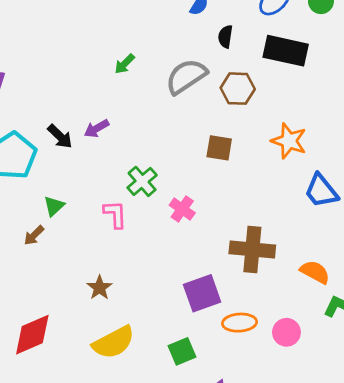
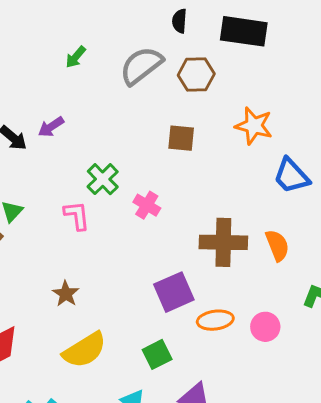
orange semicircle: (315, 272) -> (277, 245), moved, turned 44

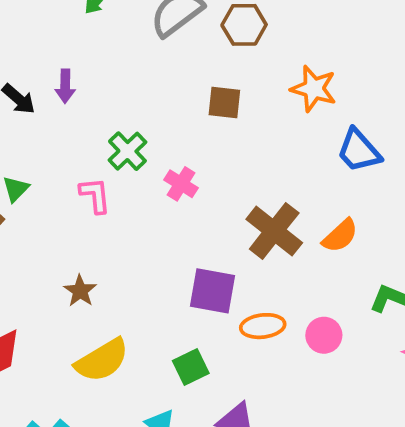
purple arrow: (51, 127) -> (65, 86), turned -56
brown cross: (223, 242) -> (274, 231), turned 36
orange semicircle: (277, 245) -> (340, 236), turned 68
purple square: (174, 292) -> (213, 291), turned 33

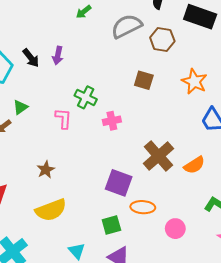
green cross: (127, 151) -> (86, 97), turned -30
pink cross: (181, 184) -> (112, 121), turned 36
pink circle: (324, 335) -> (175, 229), moved
green square: (191, 367) -> (111, 225), moved

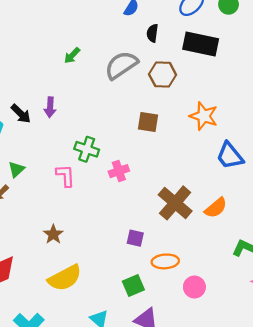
purple square: (119, 183) -> (135, 238), size x0.6
pink circle: (175, 229) -> (194, 287), moved

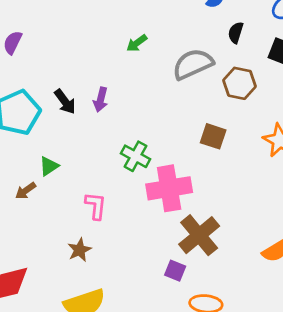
pink cross: (119, 171) -> (169, 188), size x1.8
pink L-shape: (65, 176) -> (96, 206), moved
brown cross: (175, 203) -> (199, 235), moved

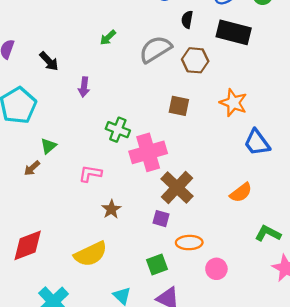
black arrow: (65, 102) -> (49, 61), moved
pink L-shape: (96, 206) -> (90, 174), turned -80
brown star: (79, 250) -> (111, 209), moved

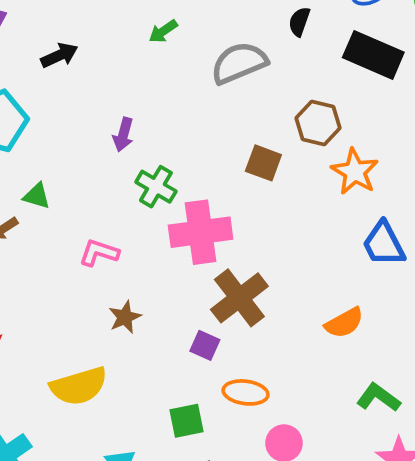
brown hexagon: (195, 60) -> (318, 123), moved
black arrow: (49, 61) -> (59, 55), turned -80
purple arrow: (84, 87) -> (123, 135), moved
green triangle: (48, 146) -> (37, 196), turned 48

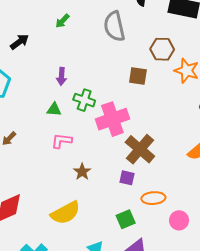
green arrow: (163, 31) -> (62, 21), moved
gray semicircle: (239, 63) -> (114, 26), turned -68
green triangle: (37, 196) -> (54, 109), moved

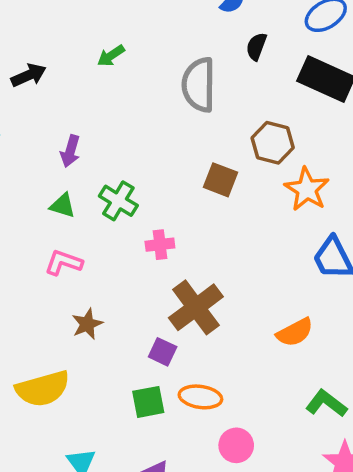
purple arrow: (62, 76) -> (70, 151), moved
pink cross: (112, 119) -> (160, 245), size x0.5
green square: (126, 219) -> (148, 402), moved

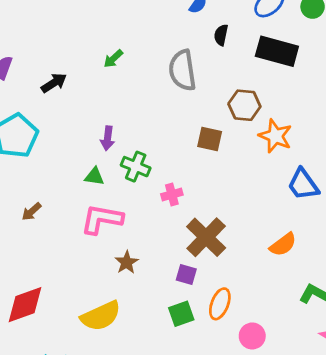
purple arrow: (70, 151) -> (107, 138), moved
pink L-shape: (64, 263) -> (102, 219), size x1.5
orange ellipse: (200, 397) -> (220, 304), turned -68

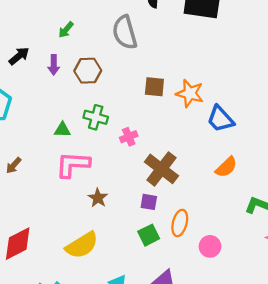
brown hexagon: (244, 105) -> (88, 71), moved
orange star: (275, 136) -> (190, 93), moved
purple arrow: (107, 138) -> (54, 65), moved
blue trapezoid: (303, 184) -> (220, 119), moved

